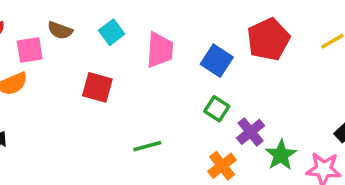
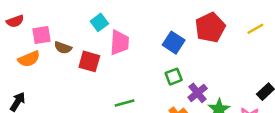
brown semicircle: (60, 30) -> (63, 48), moved
pink trapezoid: (160, 50) -> (120, 43), moved
green square: (217, 109) -> (174, 77), turned 36

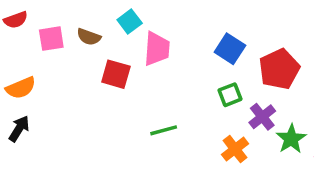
red pentagon: (210, 27) -> (279, 69), moved
brown semicircle: (63, 48) -> (89, 37), moved
orange semicircle: (29, 59) -> (21, 88), moved

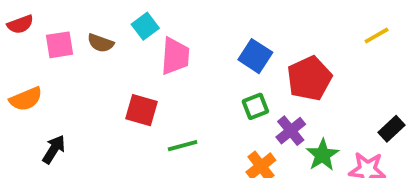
red square: (116, 74) -> (142, 110), moved
black arrow: (19, 129) -> (54, 149), moved

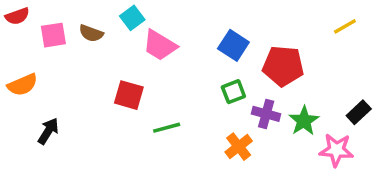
pink trapezoid: (175, 56) -> (160, 45), turned 117
red pentagon: (309, 78) -> (283, 66), turned 30
purple cross: (291, 131) -> (266, 114), turned -36
green star: (322, 155) -> (304, 121), moved

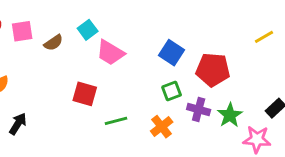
brown semicircle: (91, 33) -> (53, 43), turned -54
pink square: (53, 35) -> (22, 31), moved
orange cross: (239, 147) -> (162, 127), moved

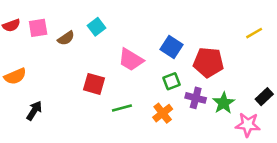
pink trapezoid: (110, 53) -> (131, 60), moved

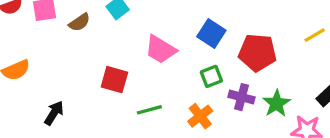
yellow line: (254, 33) -> (315, 35), moved
black arrow: (34, 111) -> (54, 113), moved

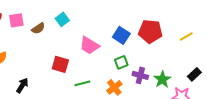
red pentagon: (257, 53) -> (150, 31), moved

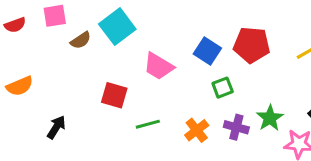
cyan square: (62, 19) -> (117, 27), size x1.6
pink square: (16, 20) -> (55, 16), moved
green square: (121, 62) -> (223, 88), moved
purple cross: (140, 75) -> (236, 127), moved

